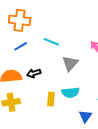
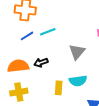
cyan line: (51, 42) -> (48, 32), moved, turned -42

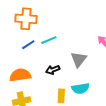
black arrow: (41, 63) -> (53, 70), moved

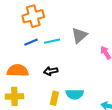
orange cross: (26, 19) -> (33, 16), turned -30
gray triangle: (79, 59) -> (79, 35), moved

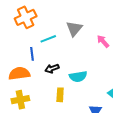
blue line: (31, 42) -> (32, 54), moved, turned -64
cyan semicircle: (75, 94) -> (78, 77), moved

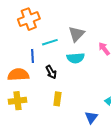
black arrow: (52, 69) -> (51, 72), turned -104
cyan semicircle: (78, 77) -> (76, 58), moved

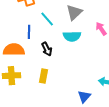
cyan line: (50, 42) -> (47, 19), turned 63
yellow rectangle: (57, 99) -> (43, 76), moved

